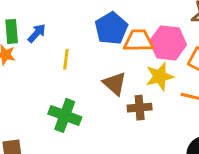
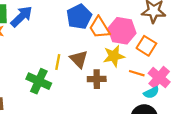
blue arrow: (37, 33) -> (22, 16), size x1.5
orange trapezoid: (139, 41) -> (99, 28), turned -125
yellow line: (66, 59) -> (58, 62), moved

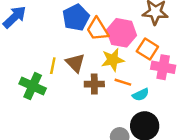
orange line: (137, 73) -> (123, 82), moved
pink cross: (159, 78) -> (163, 67), moved, turned -30
cyan semicircle: (151, 93) -> (141, 95), moved

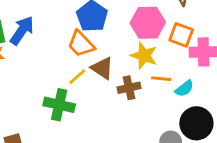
orange trapezoid: (97, 29) -> (81, 44), moved
yellow star: (113, 60) -> (144, 56), turned -30
yellow line: (53, 66) -> (77, 77), turned 49

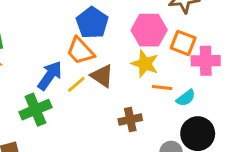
blue arrow: (22, 30) -> (50, 76), moved
brown cross: (129, 88) -> (130, 120), moved
green cross: (59, 105) -> (35, 110), moved, turned -36

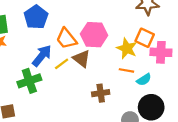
blue pentagon: (92, 23) -> (36, 17), moved
pink hexagon: (149, 30) -> (94, 35), moved
yellow star: (145, 64) -> (127, 48), moved

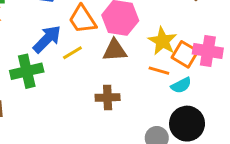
orange square: (145, 38) -> (185, 54), moved
brown triangle: (81, 59) -> (115, 50), moved, turned -48
brown cross: (101, 93) -> (108, 97), moved

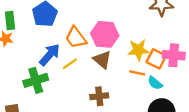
yellow star: (162, 41) -> (138, 50), turned -30
brown triangle: (115, 50) -> (102, 60), turned 48
cyan semicircle: (181, 85) -> (155, 83), turned 70

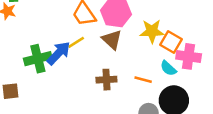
blue arrow: (50, 55) -> (59, 53), moved
pink cross: (174, 55) -> (189, 56), moved
orange line: (137, 73) -> (143, 80), moved

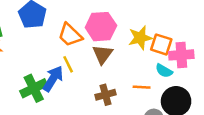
brown triangle: (112, 40) -> (103, 54), turned 35
yellow line: (76, 42) -> (68, 64), turned -72

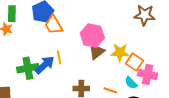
orange trapezoid: (70, 35) -> (54, 25), moved
brown triangle: (103, 54) -> (97, 52), moved

